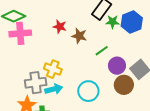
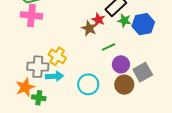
red star: (60, 27) -> (98, 20), moved

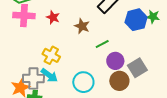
red star: (98, 20) -> (53, 17), moved
green star: (124, 21) -> (153, 17), moved
gray cross: (38, 67) -> (33, 78), moved
cyan arrow: (54, 76) -> (49, 75), turned 42

